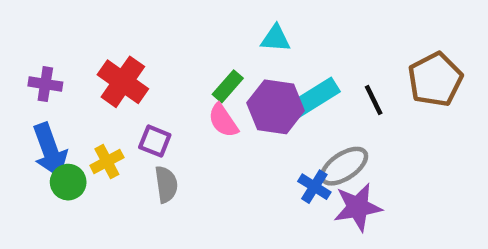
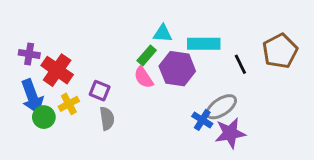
cyan triangle: (276, 38) -> (163, 33), moved
red cross: (123, 82) -> (57, 70), moved
cyan rectangle: (314, 98) -> (204, 44), moved, turned 32

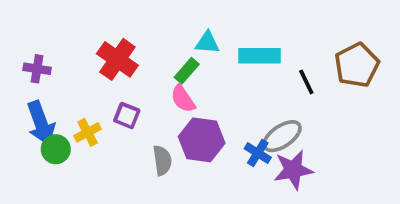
purple hexagon: (177, 69) -> (202, 140), moved
red cross: (57, 70) -> (117, 59), moved
gray semicircle: (107, 119) -> (162, 160), moved

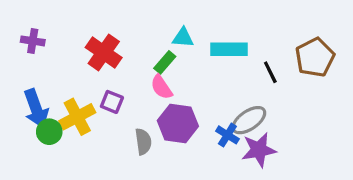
purple cross: (37, 69) -> (33, 41), moved
yellow cross: (88, 132) -> (77, 117), size x1.5

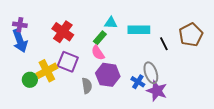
purple square: (112, 102) -> (68, 62), size x1.5
blue arrow: (36, 109) -> (20, 41), moved
gray ellipse: (249, 120) -> (151, 73), turned -75
purple star: (259, 150) -> (157, 91), turned 30

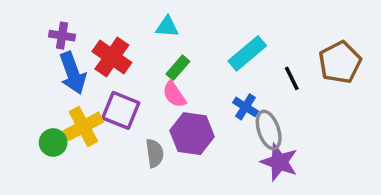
cyan triangle: (111, 23) -> (167, 27), moved
purple cross: (20, 25) -> (62, 36), moved
cyan rectangle: (139, 30) -> (247, 53), turned -40
blue arrow: (20, 41) -> (73, 73), moved
blue cross: (138, 82) -> (245, 107), moved

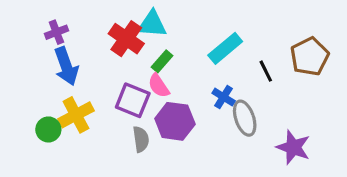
cyan triangle: (167, 27) -> (152, 24), size x1.4
purple cross: (62, 36) -> (56, 32), turned -30
red cross: (112, 57) -> (126, 39), moved
purple square: (121, 110) -> (133, 100), moved
purple star: (279, 162) -> (293, 147), moved

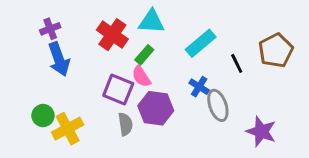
cyan triangle: (152, 24) -> (151, 22), moved
yellow cross: (76, 115) -> (68, 129), moved

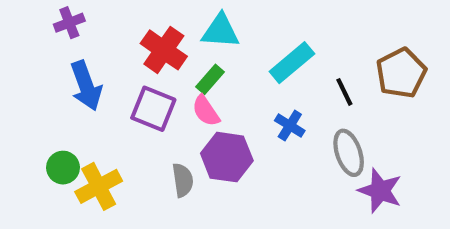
purple cross: (50, 29) -> (69, 23), moved
purple square: (118, 89) -> (153, 109), moved
gray ellipse: (218, 105) -> (349, 153), moved

